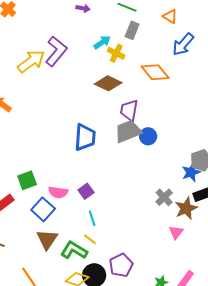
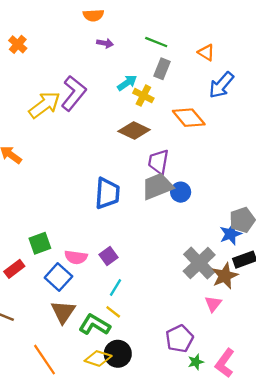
gray cross: (164, 197) -> (199, 263), size x1.6
cyan line: (92, 218) -> (115, 287), turned 49
purple pentagon: (121, 265) -> (179, 339), moved

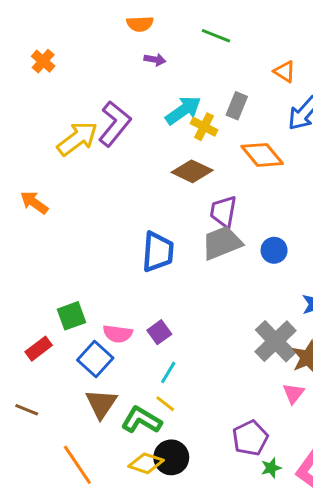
green line: (156, 42) -> (216, 36), moved
gray rectangle: (162, 69) -> (237, 106), moved
cyan arrow: (127, 83) -> (183, 110), size x1.4
blue circle: (181, 192) -> (274, 250), moved

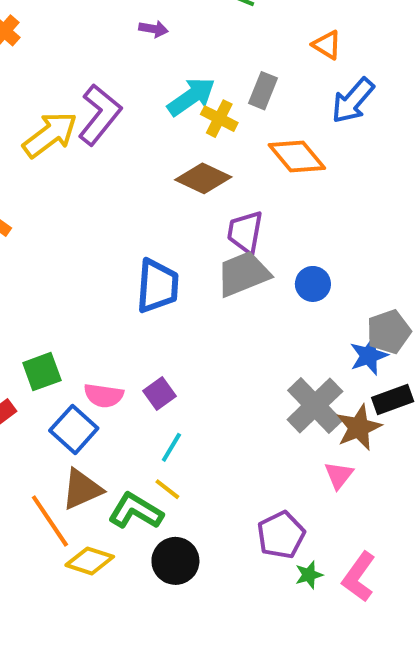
brown triangle: (101, 404) -> (82, 489), turned 32
yellow diamond: (146, 463) -> (90, 561), moved
orange line: (77, 465) -> (50, 521), moved

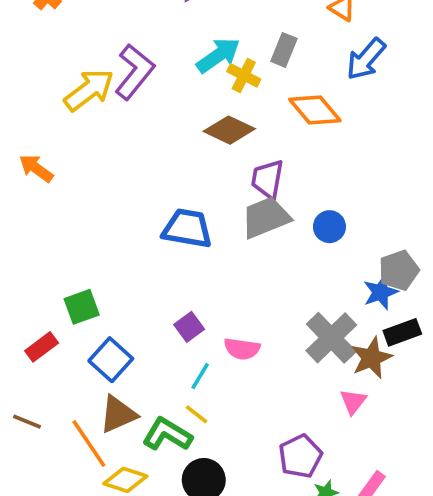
blue trapezoid: (157, 286) -> (187, 228), turned -84
pink semicircle: (104, 396) -> (242, 349), moved

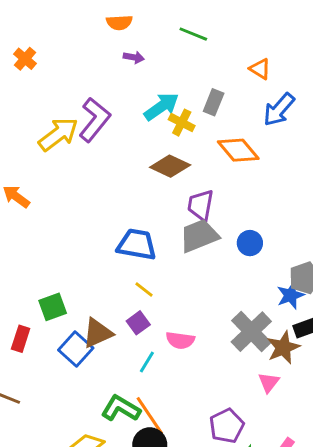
red rectangle: (42, 347) -> (21, 339), turned -35
brown triangle: (118, 414) -> (98, 333), moved
yellow line: (196, 414) -> (144, 289), moved
orange line: (89, 443) -> (150, 416), moved

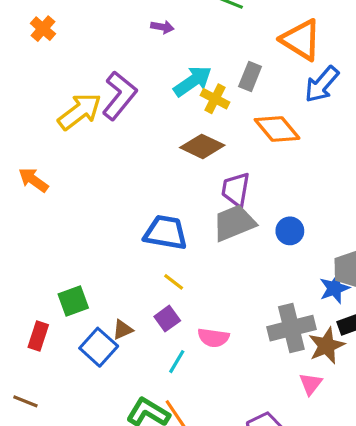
orange triangle: (260, 69) -> (301, 40), size x1.8
gray cross: (251, 332) -> (291, 328), turned 30
brown triangle: (98, 333) -> (123, 330), size x0.6

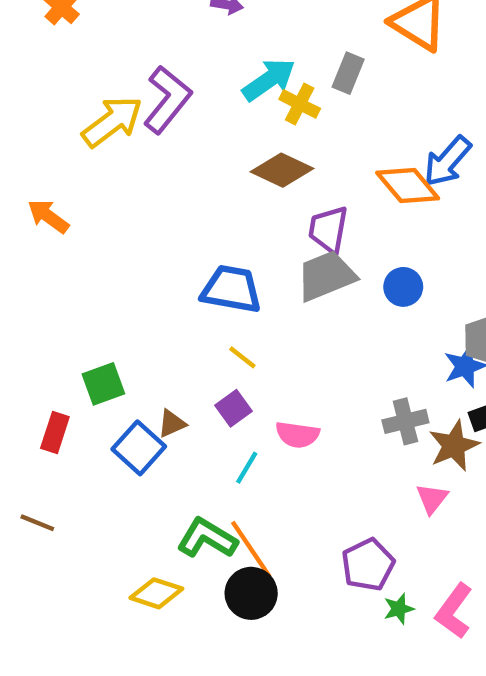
blue arrow: (322, 84) -> (447, 161), moved
orange diamond: (277, 129) -> (408, 186), moved
gray cross: (291, 328) -> (405, 421), size x0.7

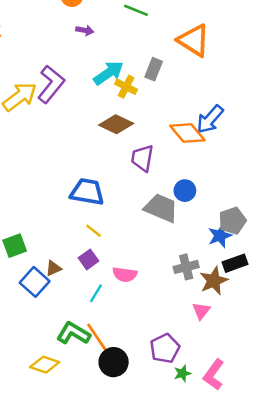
gray trapezoid: (326, 276) -> (161, 208), moved, turned 45
black circle: (251, 593) -> (114, 362), moved

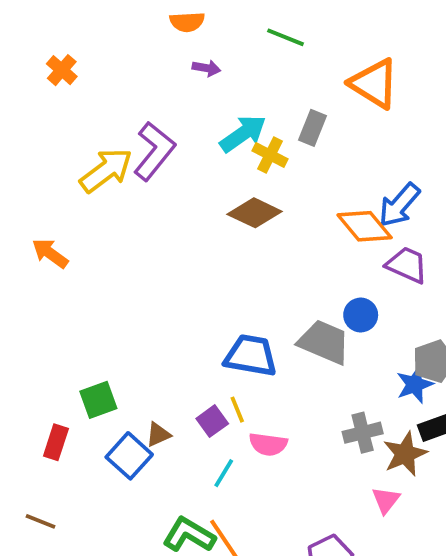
purple trapezoid: (142, 158) -> (407, 265), moved, turned 104
blue trapezoid: (87, 192) -> (251, 356), moved
yellow line: (93, 231) -> (237, 410), moved, turned 30

